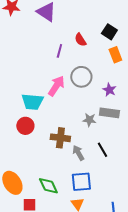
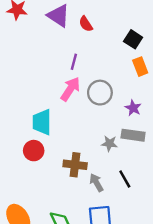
red semicircle: (80, 40) -> (86, 24), moved
pink arrow: (56, 86) -> (70, 89), moved
cyan trapezoid: (32, 102) -> (42, 122), turned 85

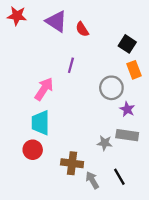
pink arrow: (70, 89) -> (44, 89), moved
gray circle: (100, 93) -> (111, 88), moved

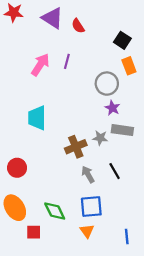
pink arrow: (44, 89) -> (40, 65), moved
purple star: (127, 109) -> (112, 108), moved
red circle: (33, 150) -> (17, 168), moved
brown cross: (72, 163) -> (76, 147), moved, turned -30

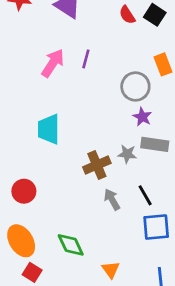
red semicircle: (78, 26) -> (127, 15), moved
black square: (122, 40) -> (155, 15), moved
blue square: (91, 207) -> (156, 227), moved
red square: (34, 232) -> (32, 272), moved, turned 32

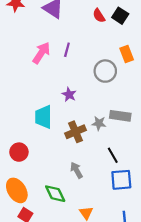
purple star: (142, 117) -> (69, 95), moved
cyan trapezoid: (49, 129) -> (43, 117), moved
gray arrow: (112, 199) -> (77, 170), moved

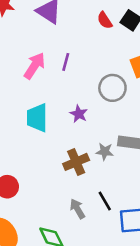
purple star: (69, 95) -> (79, 114), moved
cyan trapezoid: (43, 117) -> (37, 118), moved
black line: (113, 155) -> (105, 201), moved

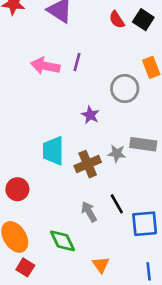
pink arrow: (35, 66) -> (45, 66), turned -112
cyan trapezoid: (37, 118) -> (53, 151), moved

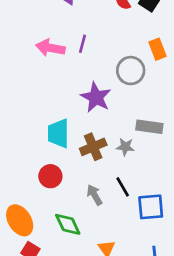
purple star: (90, 115) -> (96, 97), size x1.6
gray star: (117, 153) -> (125, 147), moved
red circle: (17, 189) -> (50, 176), moved

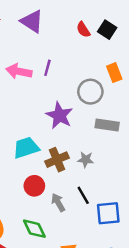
gray rectangle: (149, 127) -> (107, 125), moved
cyan trapezoid: (58, 133) -> (26, 148), turned 72
red circle: (50, 176) -> (34, 186), moved

